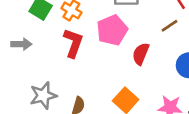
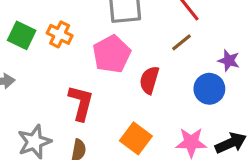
red L-shape: (73, 43) -> (81, 103), moved

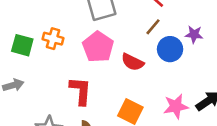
red semicircle: (149, 80) -> (133, 62), turned -70
blue circle: (209, 89) -> (170, 49), moved

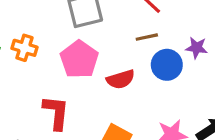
brown line: (153, 27) -> (147, 37), turned 36
red semicircle: (133, 62) -> (121, 79), turned -45

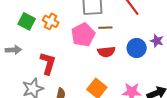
brown line: (147, 37) -> (105, 28), moved
red L-shape: (56, 113) -> (48, 63), moved

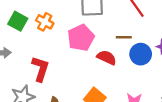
brown line: (105, 28) -> (124, 37), moved
red semicircle: (106, 52) -> (107, 57), turned -150

